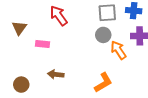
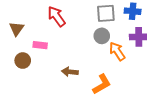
brown arrow: (56, 74) -> (70, 72), moved
brown circle: (21, 85) -> (23, 61), moved

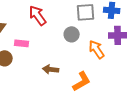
gray circle: (102, 36) -> (72, 34), moved

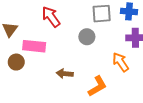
pink rectangle: (22, 43) -> (34, 46), size x1.5
orange arrow: (97, 49) -> (121, 62), moved

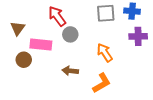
gray circle: (87, 37) -> (70, 34), moved
orange arrow: (121, 62) -> (105, 53), moved

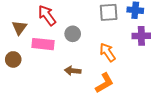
red arrow: (57, 16) -> (47, 15), moved
brown circle: (24, 60) -> (13, 59), moved

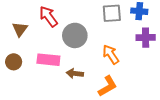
gray circle: (73, 34) -> (75, 35), size x1.5
pink rectangle: (43, 44) -> (48, 60), moved

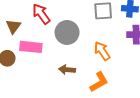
pink rectangle: (48, 60) -> (31, 47), moved

